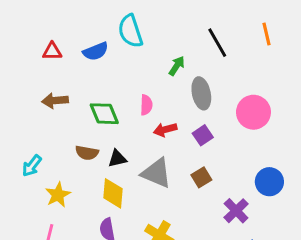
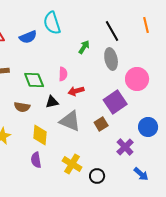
gray ellipse: (201, 93) -> (111, 59), moved
purple square: (203, 135) -> (115, 102), moved, size x1.6
black triangle: (117, 159) -> (52, 102), moved

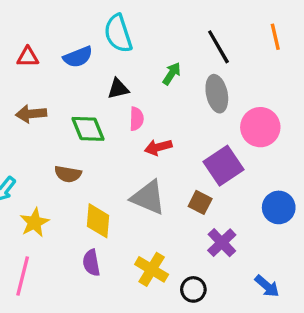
black triangle: (52, 102) -> (118, 89), moved
brown square: (101, 124) -> (200, 202), turned -32
purple cross: (125, 147) -> (222, 243), moved

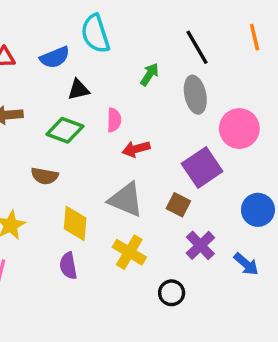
black triangle: (118, 89) -> (78, 90), moved
green diamond: (88, 129) -> (65, 130), turned -48
yellow cross: (152, 269) -> (129, 252), moved
blue arrow: (267, 286) -> (246, 264), moved

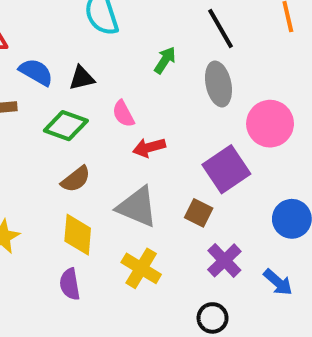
blue semicircle: (55, 57) -> (36, 72), moved, turned -128
pink semicircle: (114, 120) -> (123, 114), turned 150
brown semicircle: (45, 176) -> (76, 179), moved, turned -48
black circle: (172, 293) -> (213, 318), moved

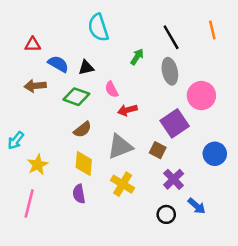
gray triangle: (137, 207) -> (120, 146), turned -44
blue arrow: (278, 282) -> (197, 206), moved

